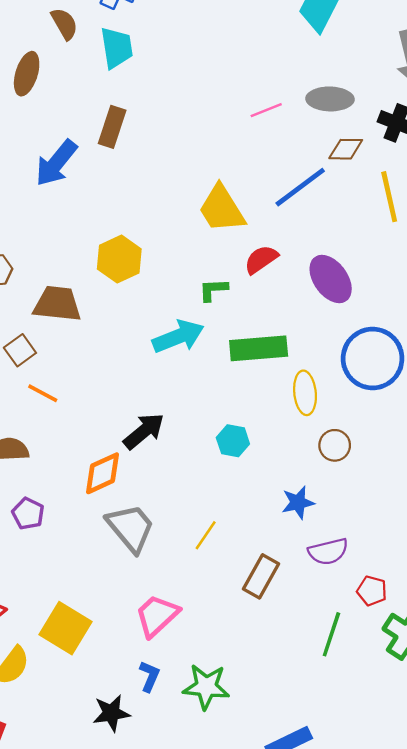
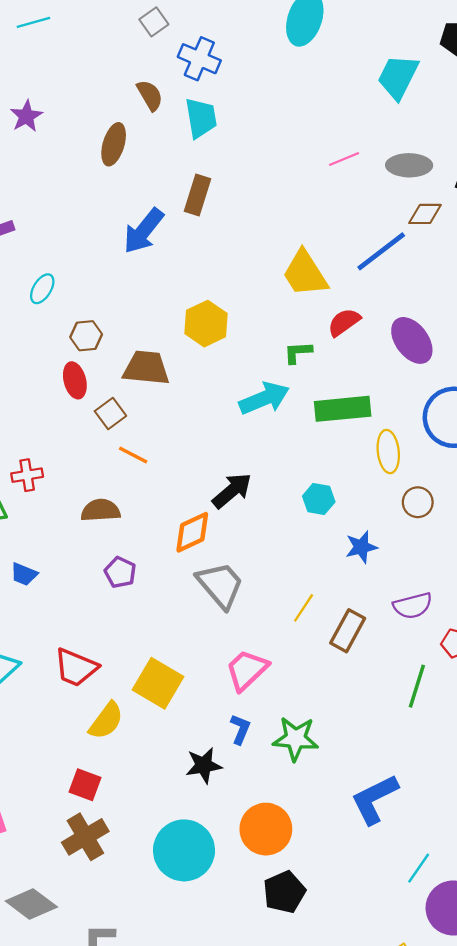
pink line: (266, 110) -> (344, 159), moved
blue star: (298, 503) -> (361, 547), moved
yellow line: (206, 535) -> (304, 608), moved

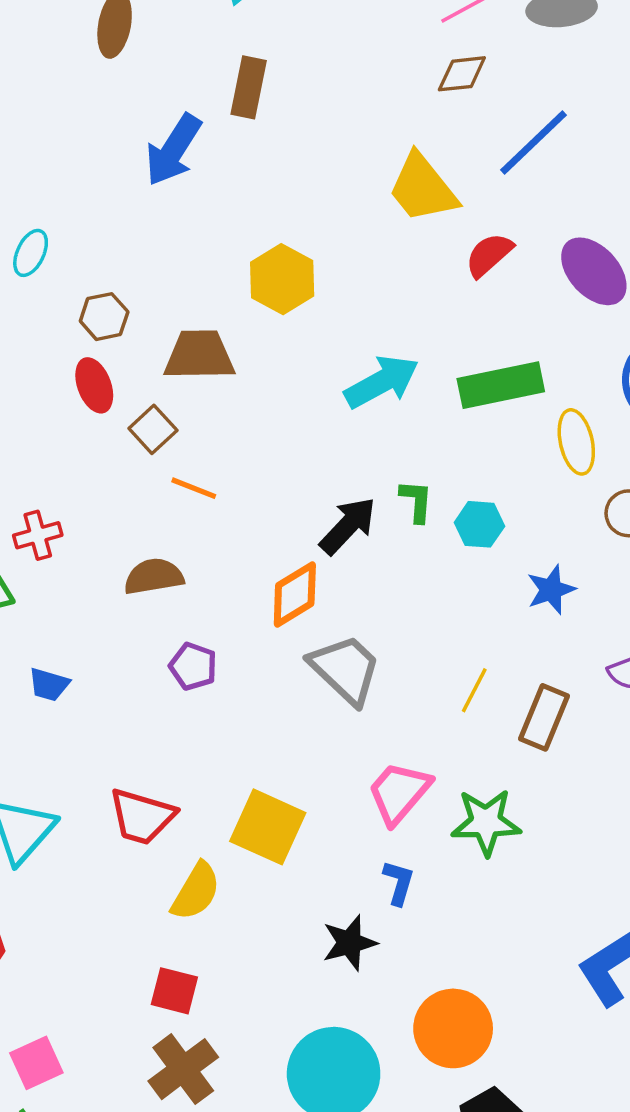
brown diamond: (425, 214) -> (462, 74), moved
green L-shape: (298, 352) -> (416, 501), moved, turned 104
green star: (296, 739) -> (486, 822), moved

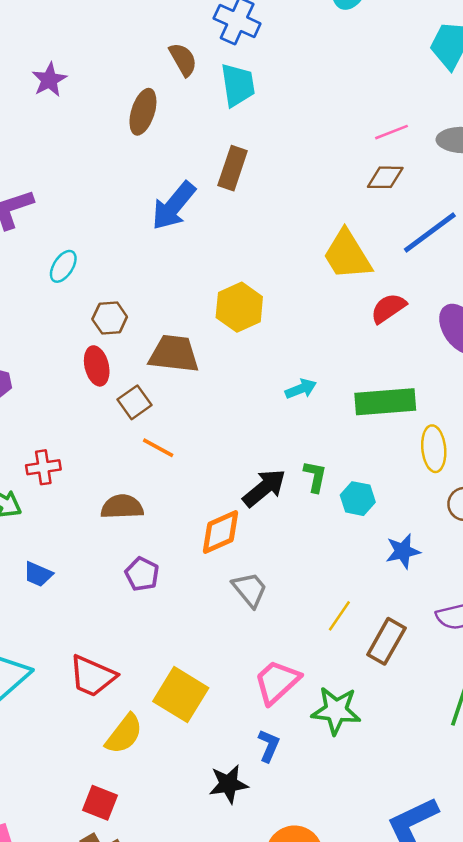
cyan arrow: (382, 382) -> (301, 389), size x0.6
gray trapezoid: (345, 669) -> (250, 590), size x0.7

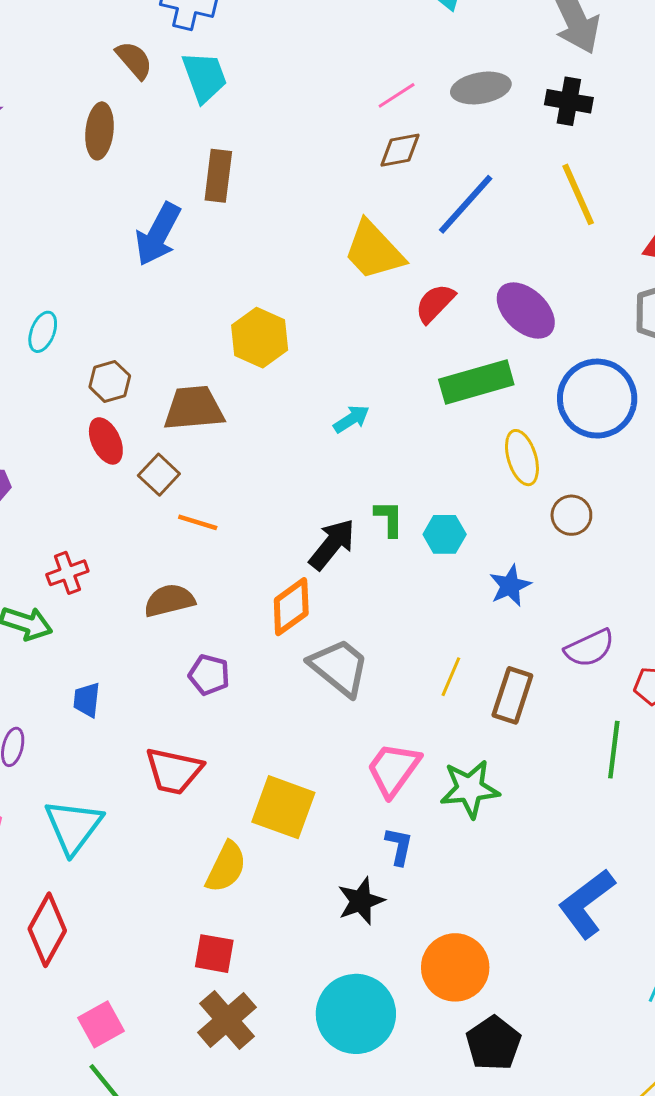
green rectangle: (385, 402) -> (476, 382), moved
blue trapezoid: (38, 574) -> (87, 700), turned 84
gray trapezoid: (250, 590) -> (339, 667), size x1.4
red trapezoid: (92, 676) -> (174, 771), moved

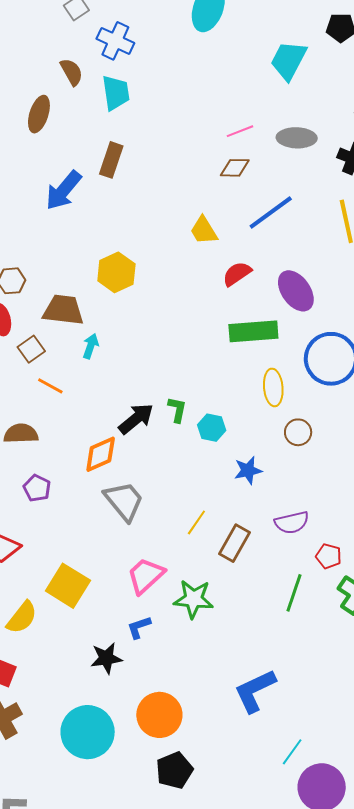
yellow trapezoid: (374, 251) -> (204, 230), size x0.7
cyan arrow: (351, 419) -> (91, 346), moved, turned -50
blue L-shape: (399, 846) -> (139, 627), turned -132

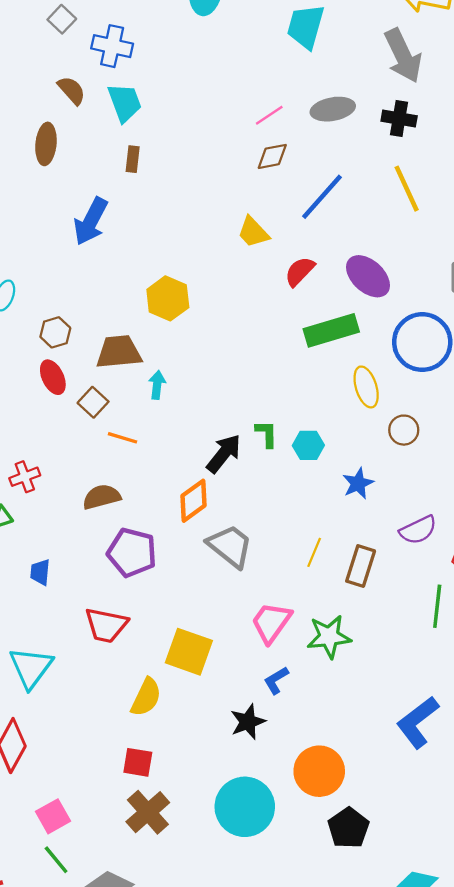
brown rectangle: (111, 160) -> (133, 159), moved, size x0.7
purple pentagon: (37, 488) -> (132, 553), size x1.6

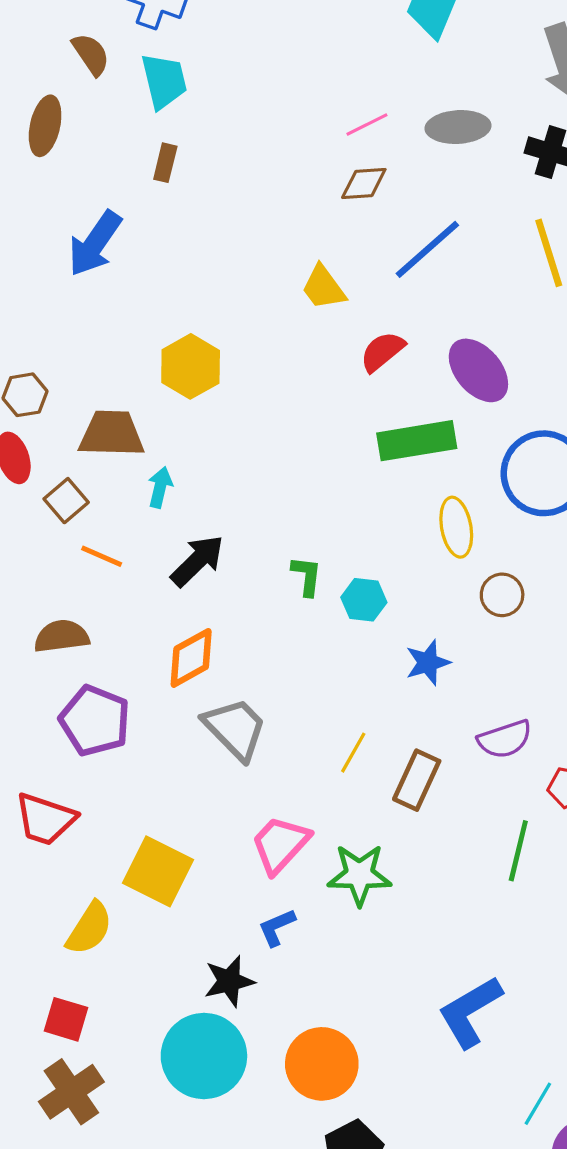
black arrow: (224, 454) -> (197, 561), moved
cyan circle: (245, 807) -> (204, 1056), moved

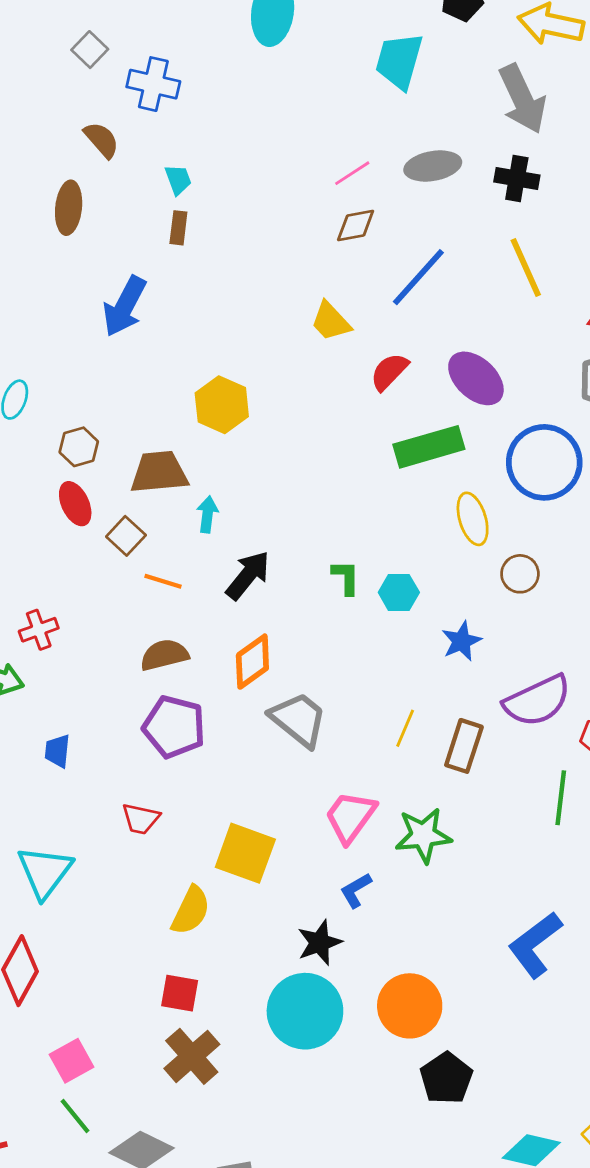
cyan trapezoid: (164, 81) -> (178, 180), moved, size x0.6
brown semicircle: (62, 636) -> (164, 655), moved
purple semicircle: (505, 739) -> (537, 701), size x1.4
red trapezoid: (45, 819) -> (141, 819), size x0.7

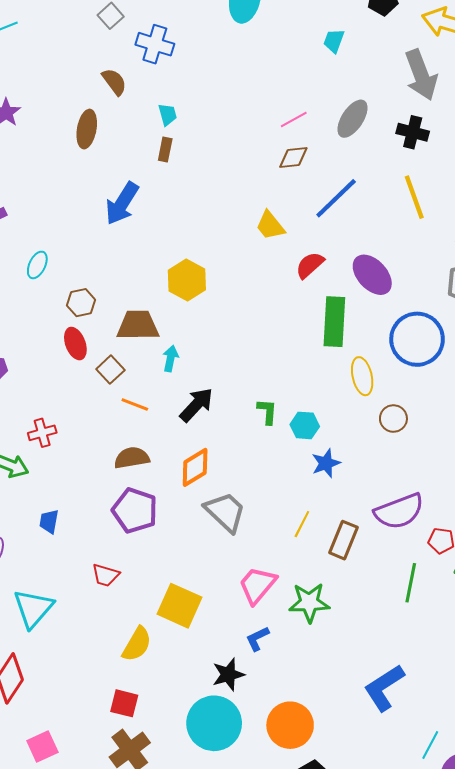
cyan trapezoid: (399, 61) -> (334, 41), size x0.6
gray ellipse: (433, 166) -> (352, 119), turned -51
green rectangle: (429, 447) -> (334, 322), turned -75
blue star: (461, 641) -> (326, 463), moved

